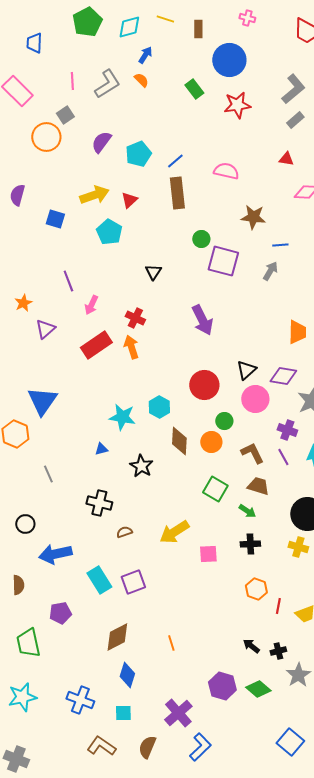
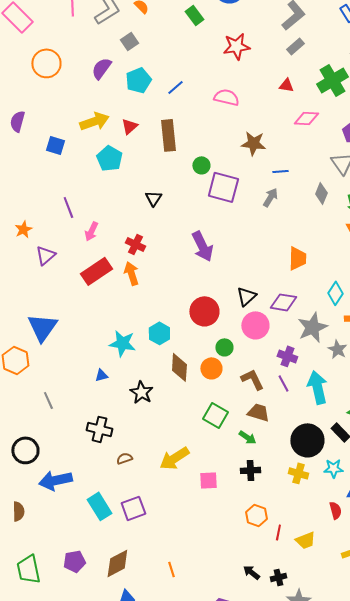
red star: (237, 105) -> (236, 46), moved
gray square: (65, 115) -> (129, 41), moved
brown rectangle: (177, 193) -> (168, 135), moved
black circle: (25, 524) -> (25, 450), size x1.4
purple pentagon: (60, 613) -> (74, 561), moved

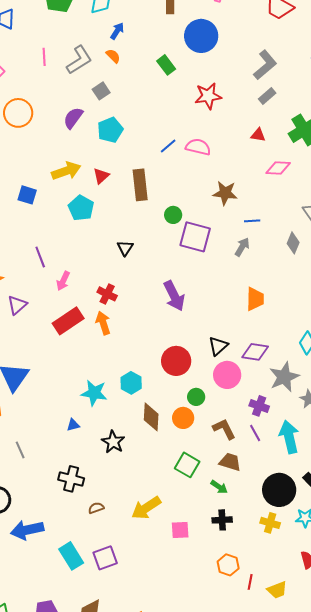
blue line: (175, 87) -> (168, 146), moved
orange trapezoid: (297, 258) -> (255, 299), moved

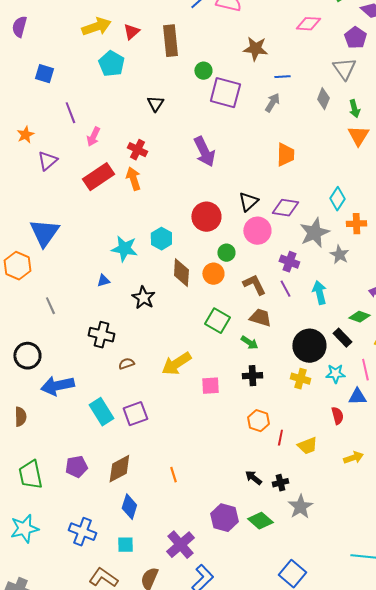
blue square: (27, 195) -> (44, 74), moved
cyan arrow: (289, 437) -> (319, 293), size x0.7

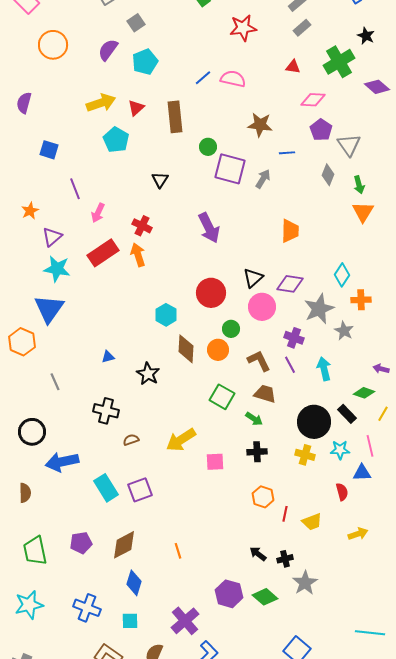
purple pentagon: (355, 38) -> (321, 130), moved
gray arrow: (272, 103) -> (263, 179), moved
cyan star: (124, 249) -> (57, 269), moved

